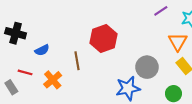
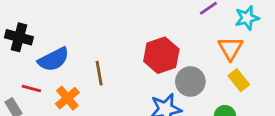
red hexagon: (104, 38) -> (161, 55), moved
blue semicircle: (42, 50) -> (54, 59), size x1.6

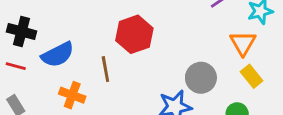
red hexagon: (161, 55) -> (134, 34), moved
red line: (31, 88) -> (16, 66), moved
orange cross: (67, 98) -> (72, 95), turned -30

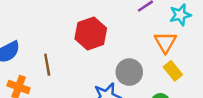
red hexagon: (134, 34) -> (91, 33), moved

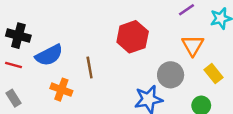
orange triangle: (165, 42) -> (193, 45), moved

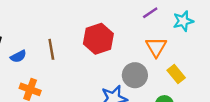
blue semicircle: (49, 55) -> (18, 56), size x0.6
brown line: (90, 67) -> (51, 49), moved

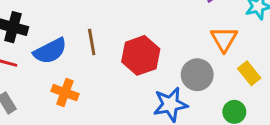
red hexagon: (98, 39) -> (141, 55), moved
blue semicircle: (18, 56) -> (50, 51), size x1.6

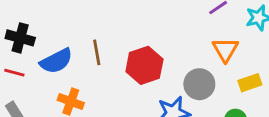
yellow rectangle: (249, 73) -> (250, 83), turned -70

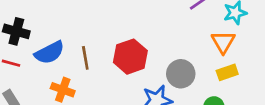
orange triangle: (225, 49) -> (223, 42), moved
brown line: (97, 52) -> (85, 58), moved

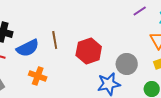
brown line: (85, 58) -> (55, 40), moved

